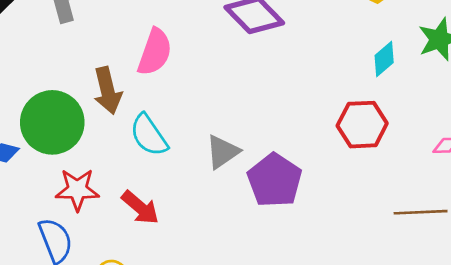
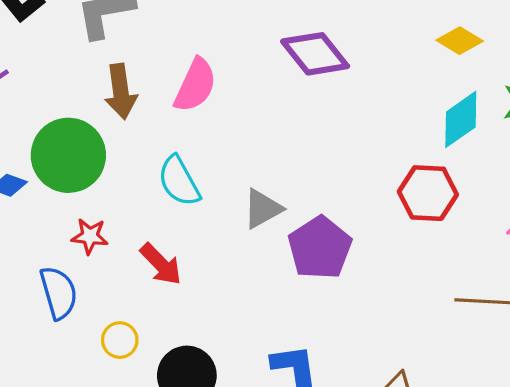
cyan diamond: (384, 59) -> (461, 119), size x1.4
brown arrow: (108, 91) -> (121, 92), moved
red star: (77, 190) -> (90, 236), size x0.7

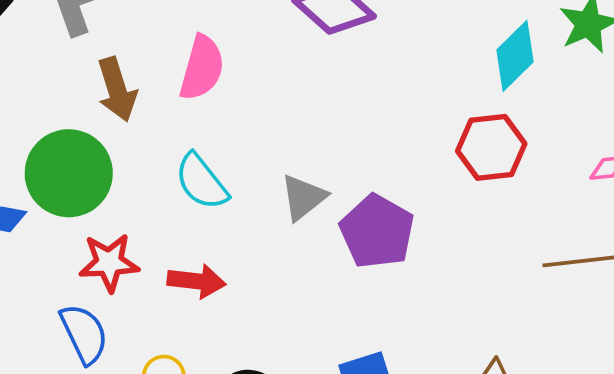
red star: (90, 236) -> (109, 263), size x1.4
red arrow: (161, 264) -> (197, 281), turned -30

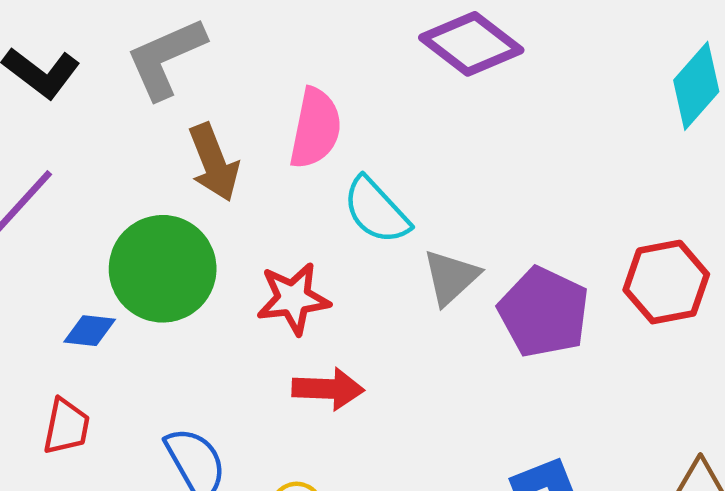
red hexagon: (491, 147) -> (666, 282), moved
cyan semicircle: (201, 182) -> (376, 210), moved
red star: (109, 263) -> (293, 299), moved

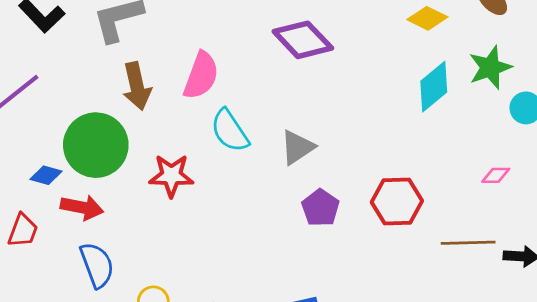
gray triangle: (451, 277) -> (297, 147), moved
purple pentagon: (544, 312) -> (320, 208), size x0.7
red arrow: (328, 389) -> (82, 207), moved

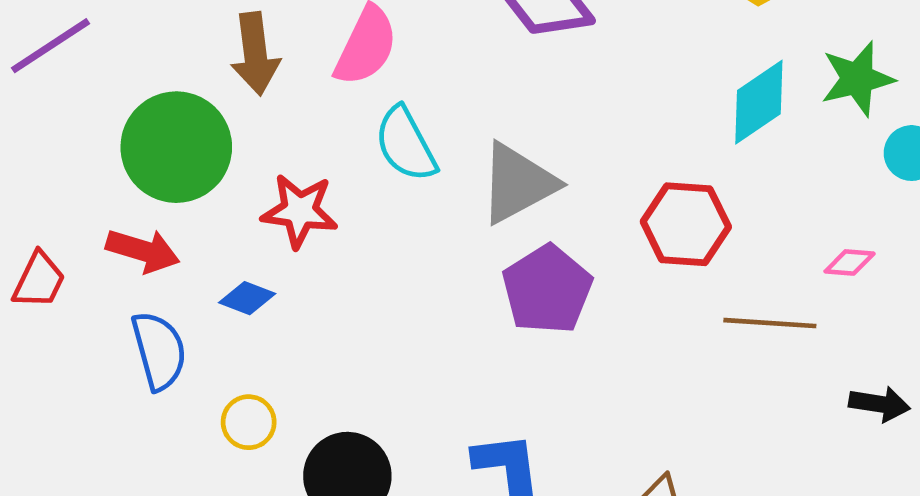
gray triangle: (297, 147) -> (518, 183), size x1.4
blue diamond: (46, 175) -> (247, 298), moved
red hexagon: (397, 202) -> (686, 224), moved
purple pentagon: (320, 208) -> (547, 290), size x1.4
brown line: (468, 243) -> (770, 323), moved

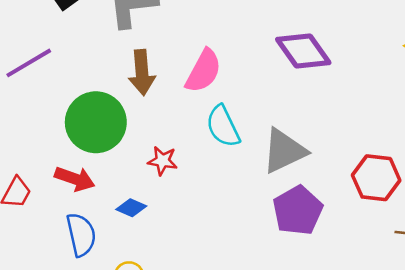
red star: (300, 211) -> (162, 161), size x0.7

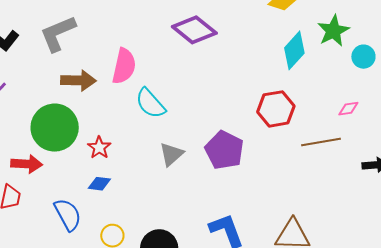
brown arrow: (142, 73) -> (78, 80), turned -68
gray triangle: (284, 151) -> (171, 154), moved, size x0.7
red star: (162, 161) -> (99, 148), moved, turned -30
red arrow: (75, 179) -> (27, 164), moved

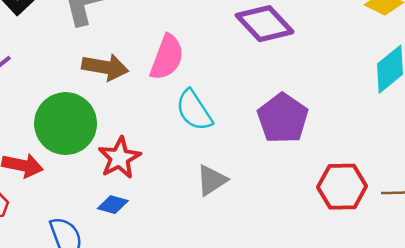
red hexagon: (276, 109) -> (342, 187), moved
red star: (99, 148) -> (119, 158), size x1.4
purple pentagon: (224, 150) -> (283, 118), moved

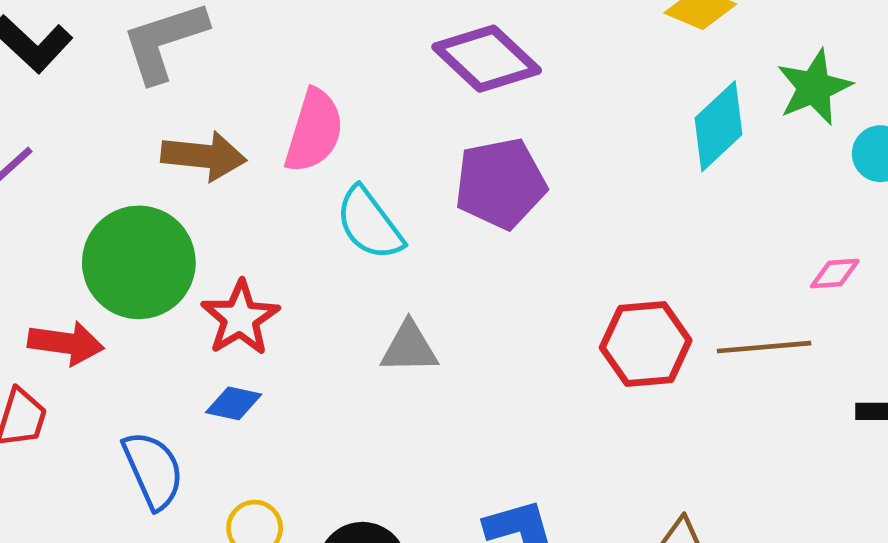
purple pentagon: (283, 118) -> (500, 183), moved, turned 30
gray triangle: (212, 180) -> (409, 348), turned 36

